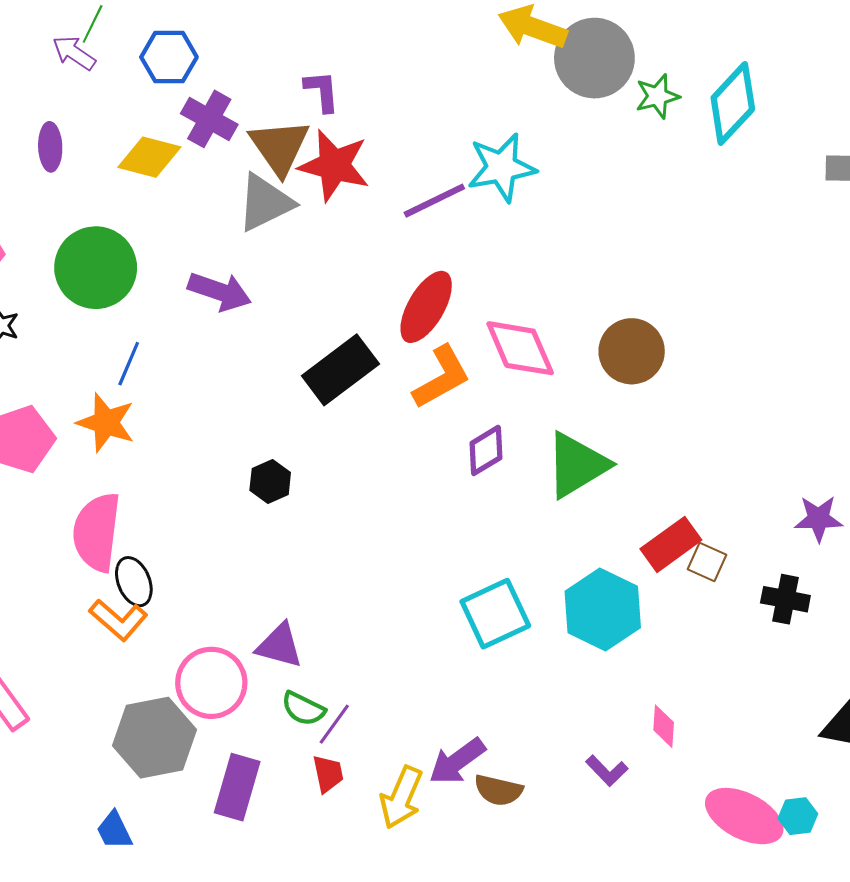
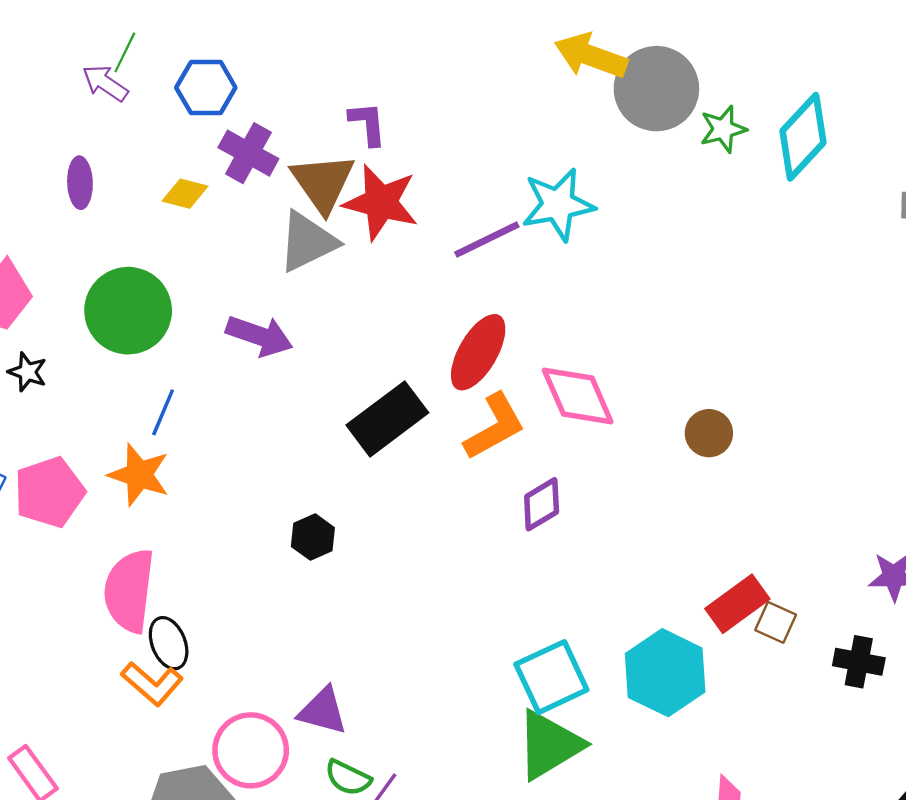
yellow diamond: (149, 157) -> (185, 194), size x0.7
brown circle: (632, 351) -> (709, 433), moved, size x0.7
green triangle: (577, 465) -> (549, 745), moved

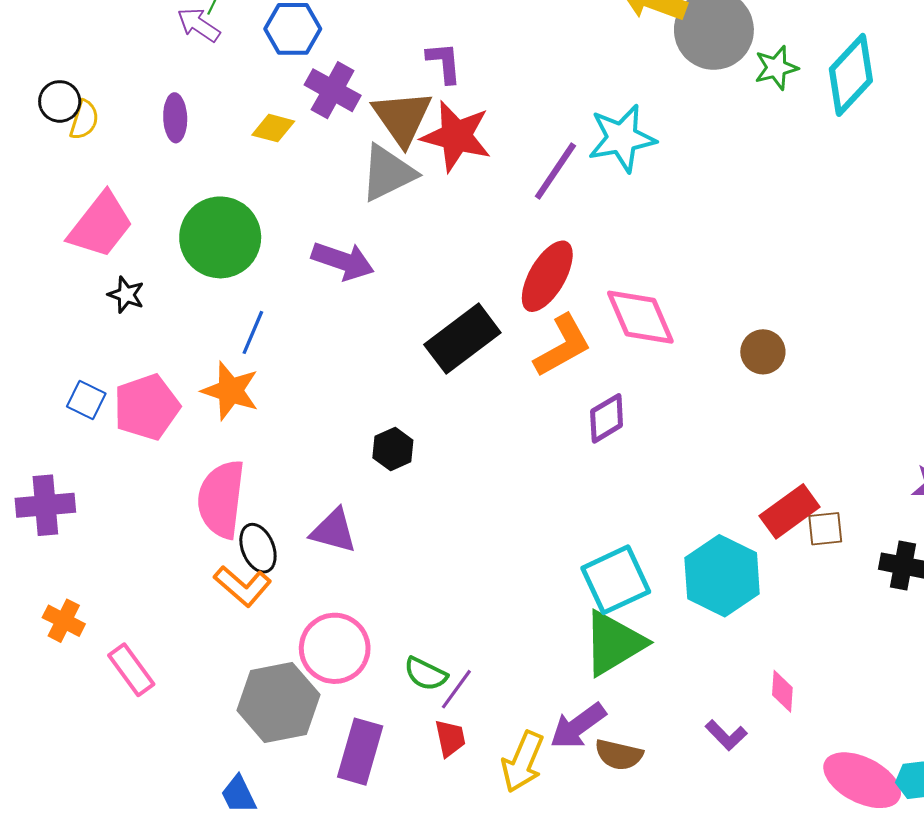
purple line: (487, 240) -> (555, 171), turned -30
brown square: (776, 622) -> (825, 529), turned -30
purple triangle: (323, 711) -> (334, 531), moved

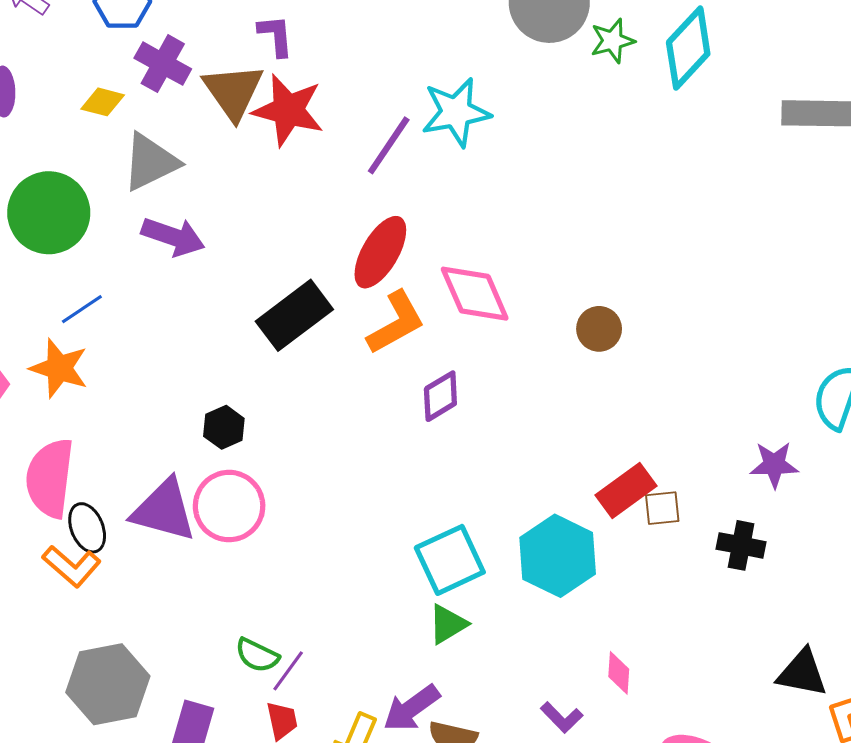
gray triangle: (388, 173) -> (150, 162), moved
blue line: (253, 332) -> (82, 309), turned 33
purple triangle: (334, 531) -> (164, 510), size x1.4
green triangle: (614, 643) -> (448, 624), size x0.6
pink circle: (335, 648) -> (229, 506), moved

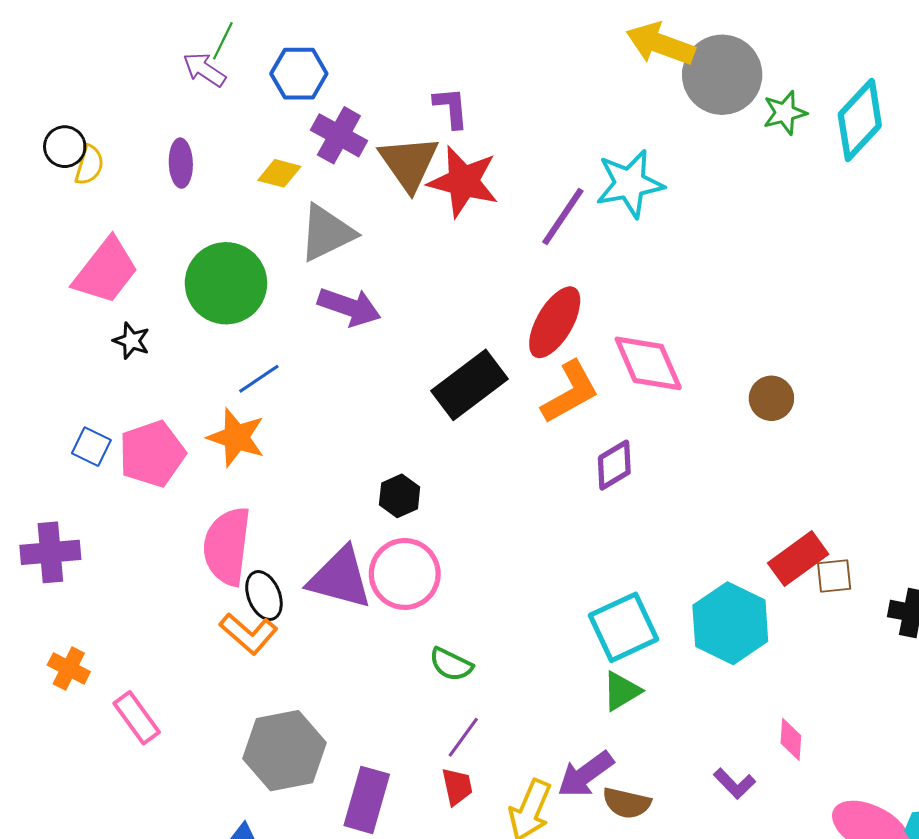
green semicircle: (257, 655) -> (451, 664), moved

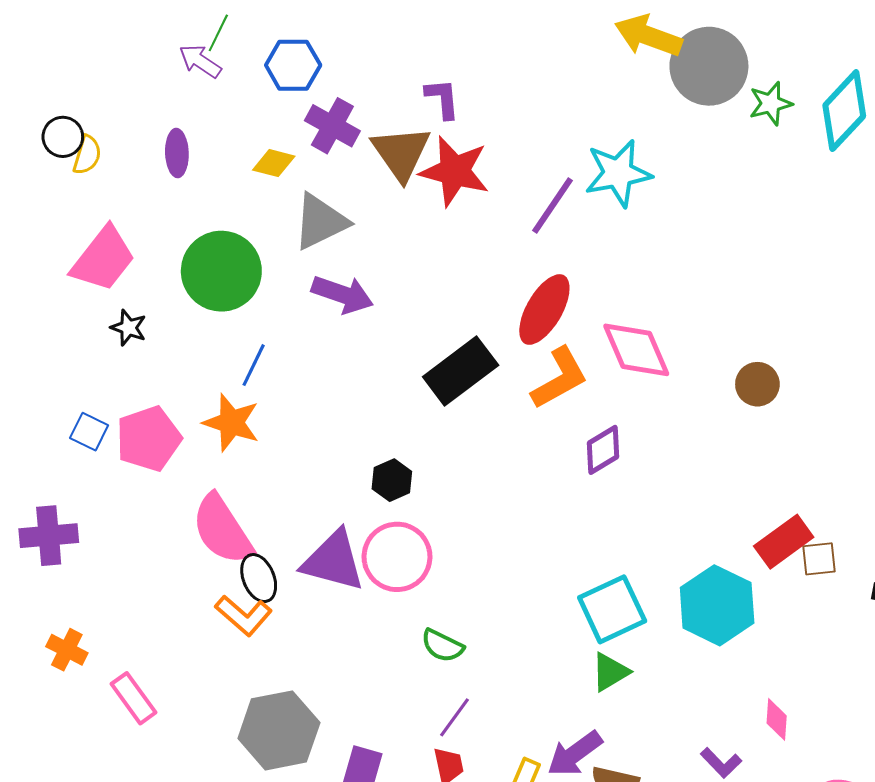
blue line: (259, 379) -> (254, 365), turned -30
pink semicircle: (227, 546) -> (222, 530), turned -40

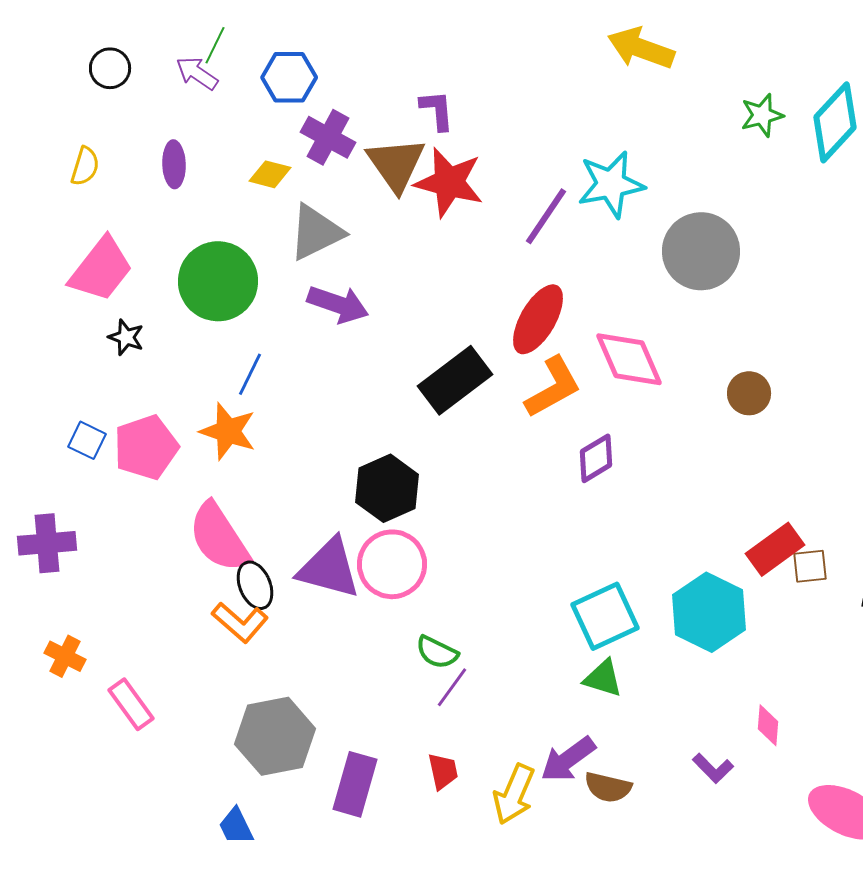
gray circle: (709, 66) -> (701, 251), moved
black circle: (63, 137) -> (110, 68), moved
black hexagon: (392, 480) -> (387, 488), size x1.6
green triangle: (610, 672) -> (603, 678), turned 48
purple line: (455, 717) -> (452, 687), moved

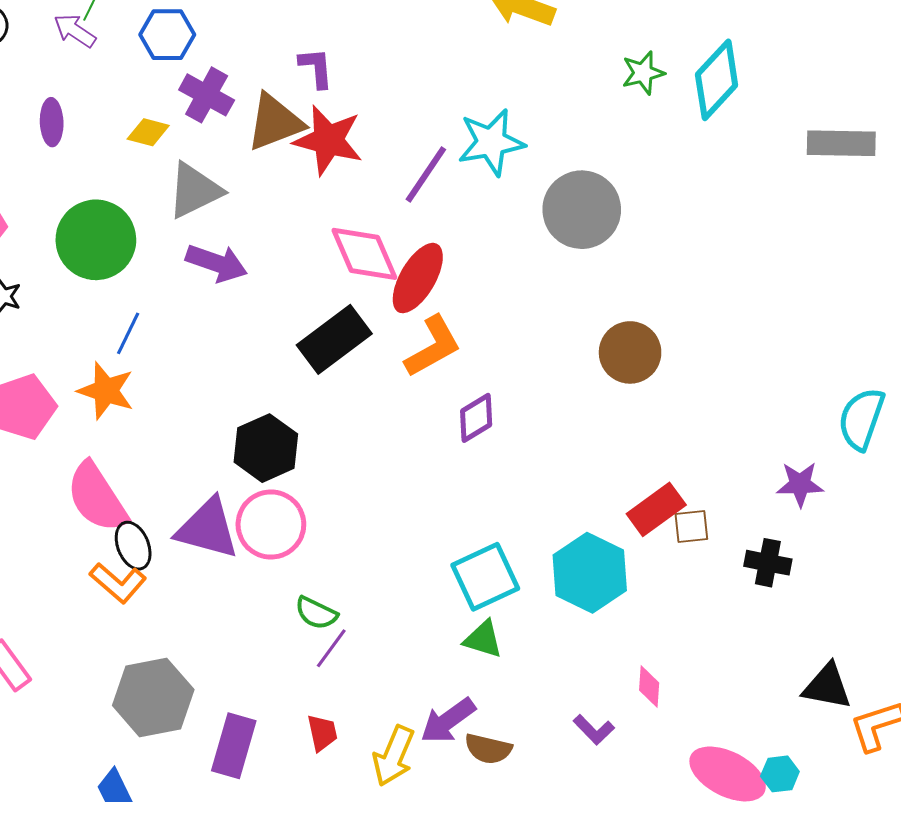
brown triangle: (396, 164) -> (275, 122), turned 44
pink diamond: (629, 359) -> (364, 254), moved
brown circle: (749, 393) -> (630, 352), size x1.4

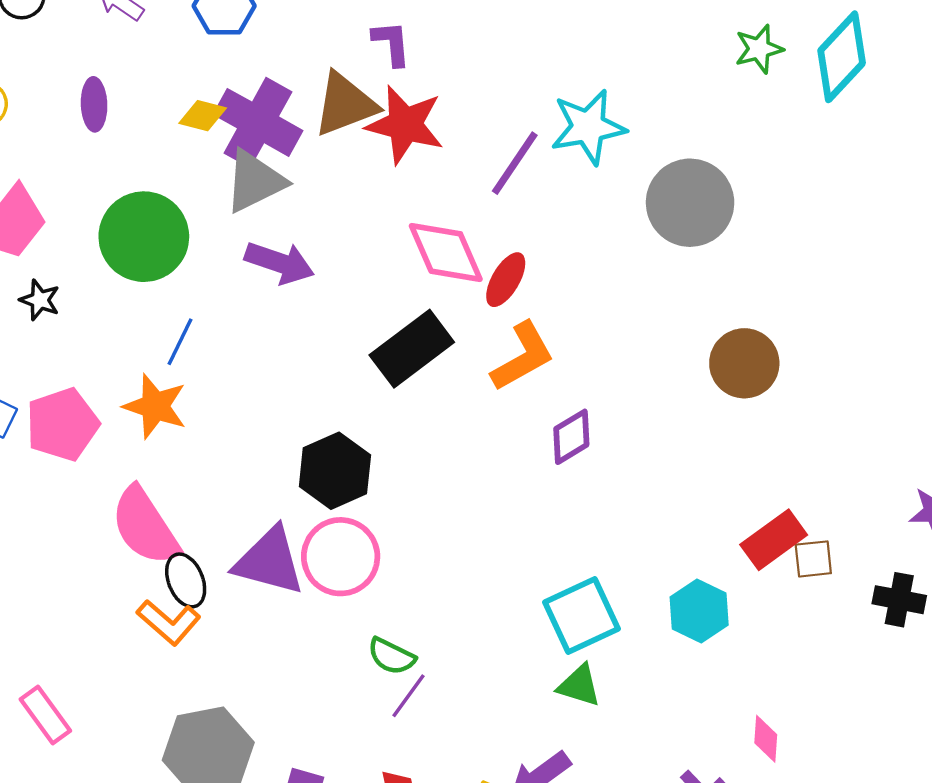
purple cross: (207, 95) -> (258, 122), moved, size x1.4
red ellipse: (418, 278) -> (506, 280), size x0.7
cyan hexagon: (590, 573) -> (699, 611), size x0.7

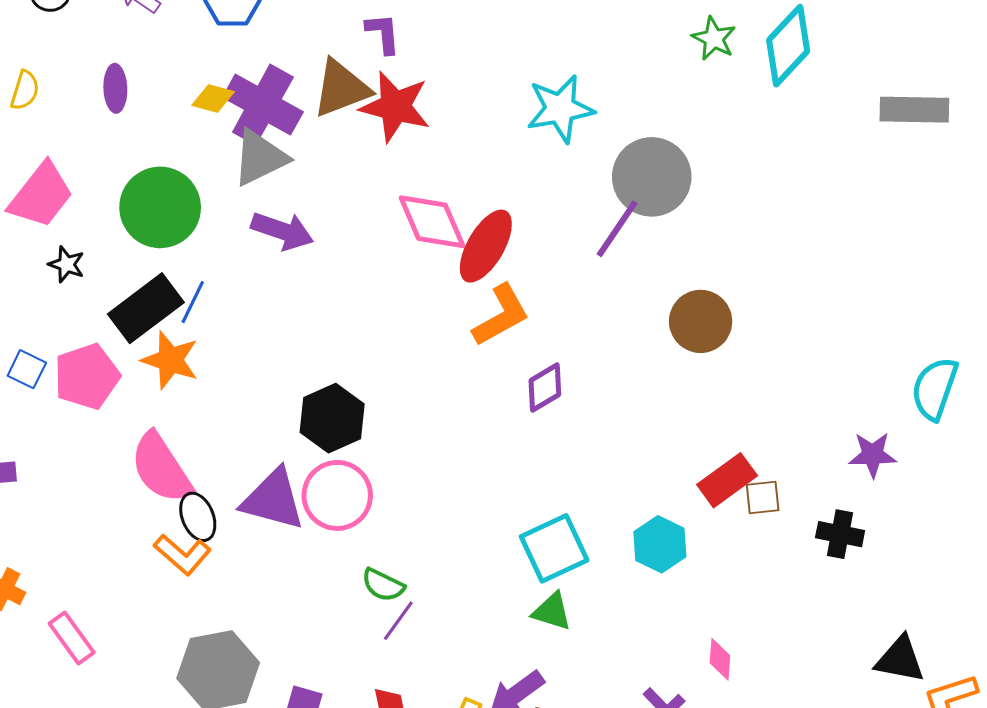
green star: (759, 49) -> (714, 38), turned -30
purple line: (515, 163) -> (617, 229), moved
red ellipse: (506, 280) -> (486, 246), size x1.5
black rectangle: (412, 349) -> (146, 308), moved

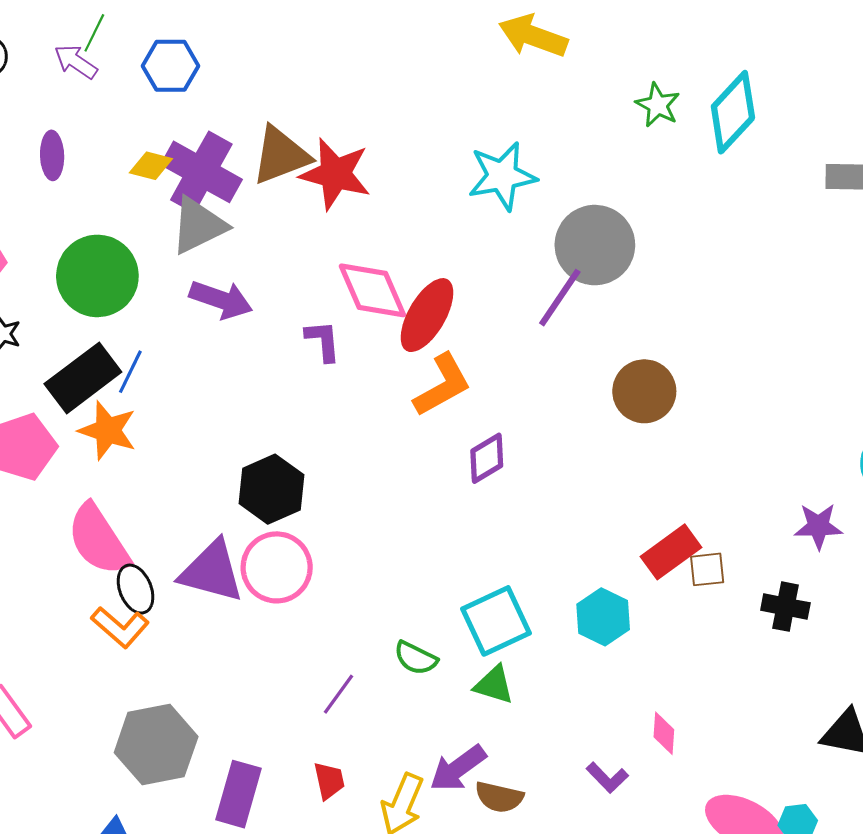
purple L-shape: (383, 33) -> (323, 341), moved
green semicircle: (383, 585) -> (416, 658), moved

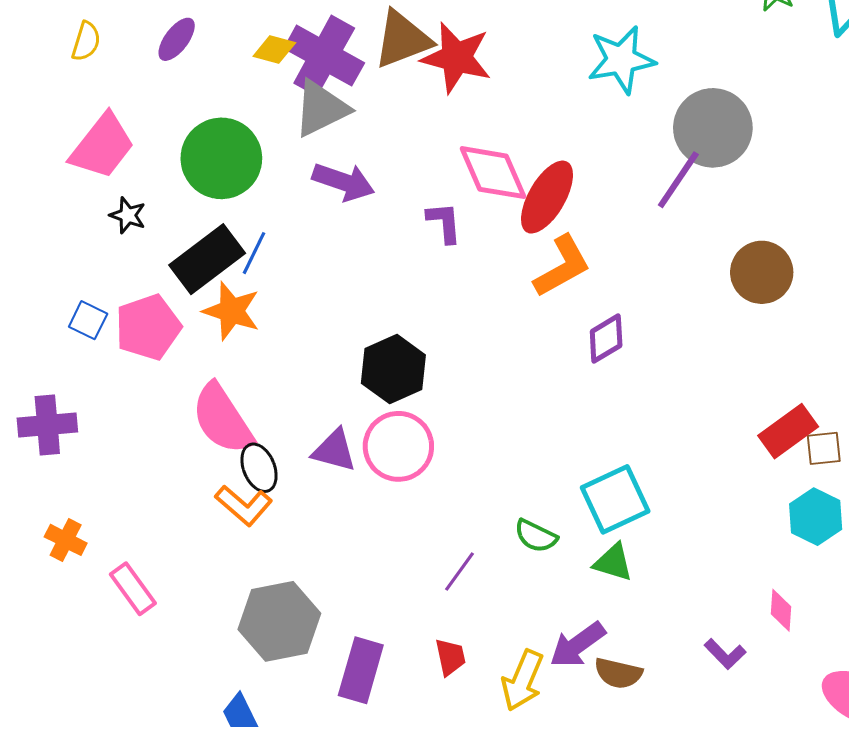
purple ellipse: (52, 155) -> (177, 39), turned 39
purple triangle: (212, 572) -> (334, 450), size x0.7
cyan hexagon: (603, 617) -> (816, 517), moved

